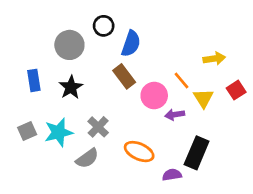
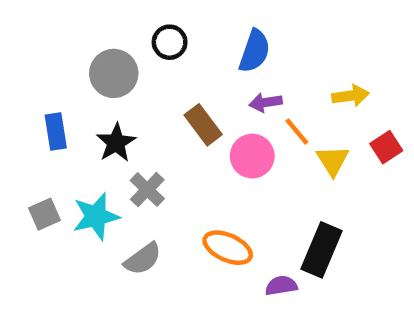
blue semicircle: (131, 44) -> (254, 51), moved
purple arrow: (175, 115) -> (266, 102), moved
gray cross: (98, 127) -> (147, 190), moved

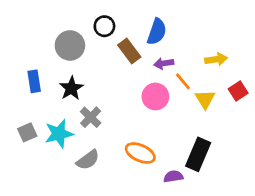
brown rectangle: (203, 125) -> (129, 51), moved

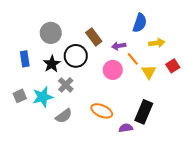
black circle: (104, 26) -> (76, 56), moved, size x1.5
blue semicircle: (157, 32) -> (140, 23), moved

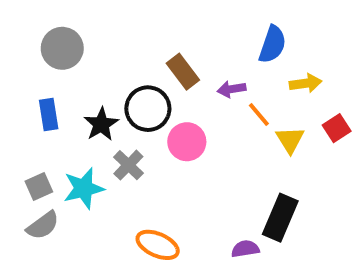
gray circle: (51, 33) -> (62, 48), moved
pink circle: (113, 70) -> (187, 142), moved
orange ellipse: (102, 111) -> (158, 245), moved
gray semicircle: (64, 116) -> (43, 225), moved

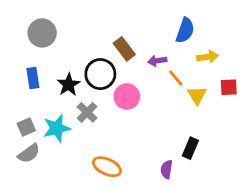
red square: (337, 128) -> (229, 87), turned 30
black rectangle: (280, 218) -> (190, 148), size x0.7
purple semicircle: (245, 249) -> (167, 169), turned -72

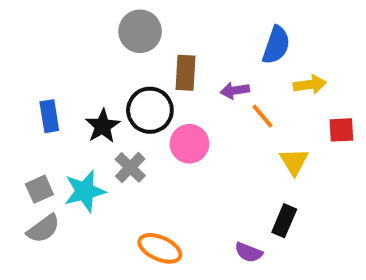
gray circle: (42, 33) -> (140, 31), moved
brown rectangle: (124, 49) -> (185, 73), turned 40
yellow triangle: (197, 95) -> (294, 162), moved
purple semicircle: (167, 169) -> (249, 252), turned -78

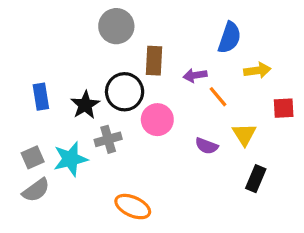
gray cross: (130, 167) -> (108, 139), turned 30
black rectangle: (284, 221) -> (256, 179), moved
purple semicircle: (249, 252) -> (207, 146), moved

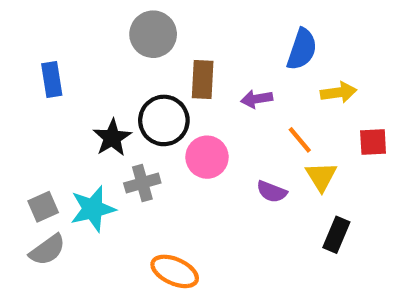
blue rectangle: (41, 97) -> (52, 79), moved
orange line: (218, 97) -> (300, 140), moved

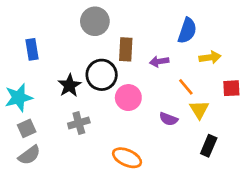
gray cross: (142, 183) -> (79, 123), moved
cyan star: (93, 209) -> (19, 98), moved
orange ellipse: (175, 271) -> (127, 158), moved

